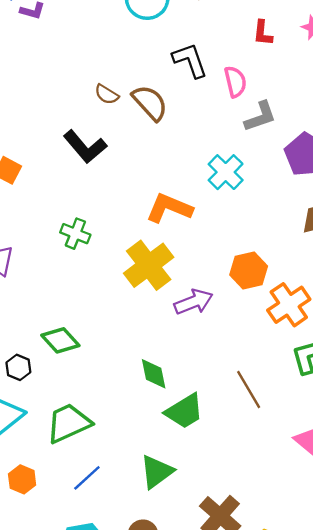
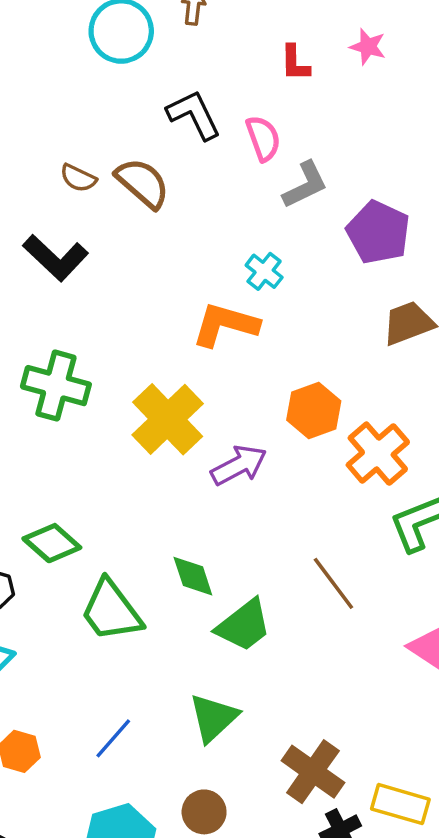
cyan cross: (226, 172) -> (264, 271), size x0.7
orange L-shape: (169, 208) -> (225, 325), moved
green cross: (75, 234) -> (56, 386), size x1.5
green trapezoid: (69, 423) -> (111, 611), moved, turned -96

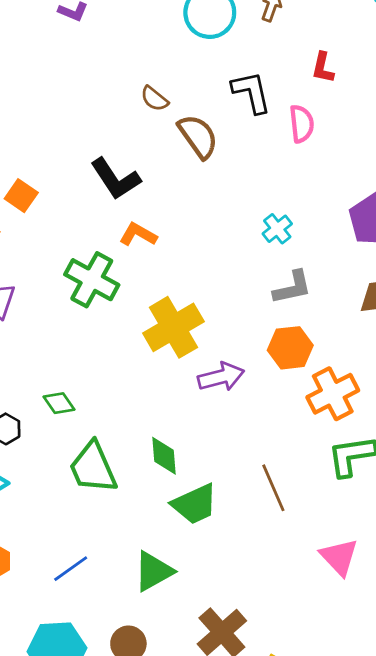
red L-shape: (295, 63) -> (323, 68), moved
brown semicircle: (78, 178) -> (154, 99), moved
gray L-shape: (305, 185) -> (292, 287), moved
orange L-shape: (225, 325) -> (138, 234), moved, size x0.7
green diamond: (52, 543) -> (59, 403), size x0.7

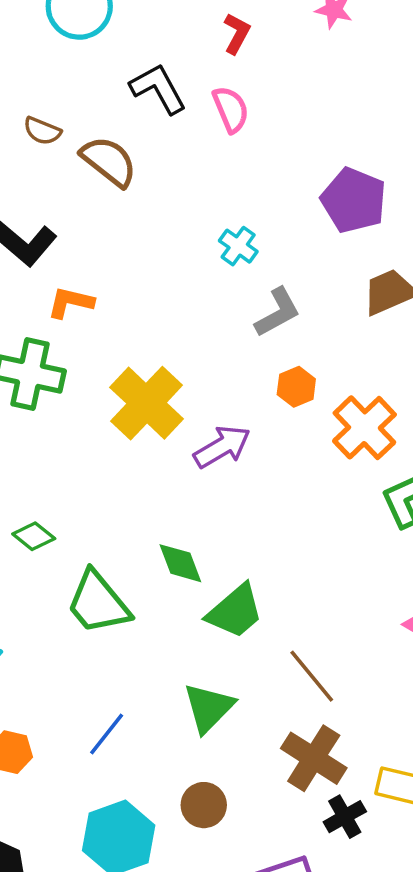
red L-shape: (323, 68) -> (237, 33), turned -148
orange hexagon: (290, 348) -> (296, 387), size x0.7
brown line: (273, 488) -> (312, 676), moved

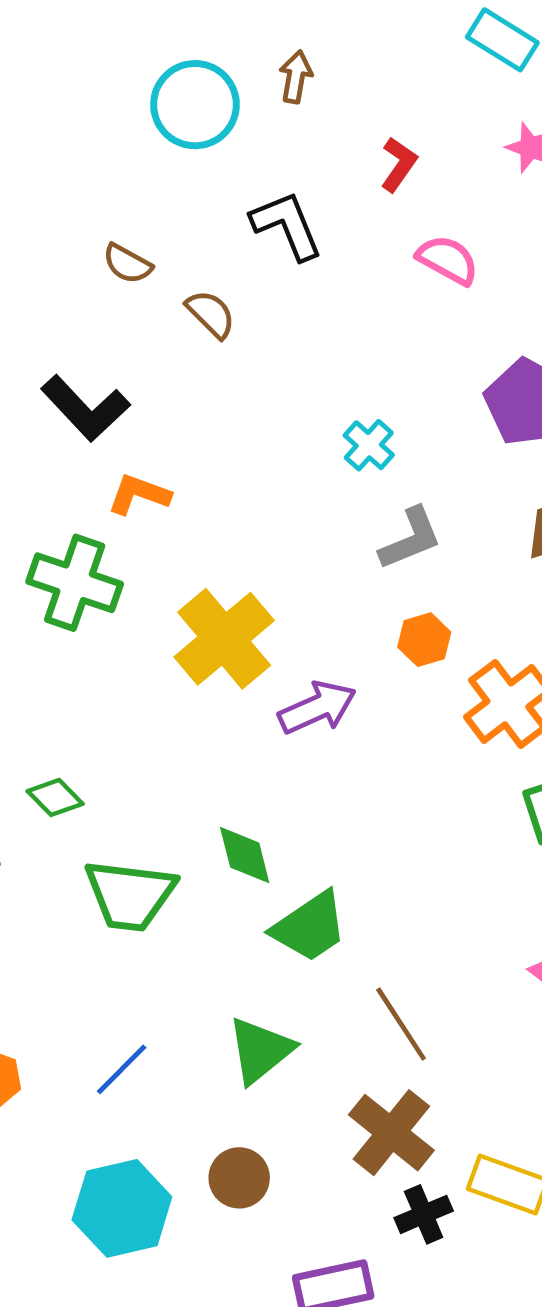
pink semicircle: (231, 109) -> (448, 260), moved, turned -45
brown semicircle: (109, 161) -> (211, 314), size x0.7
green trapezoid: (98, 603) -> (130, 895), turned -50

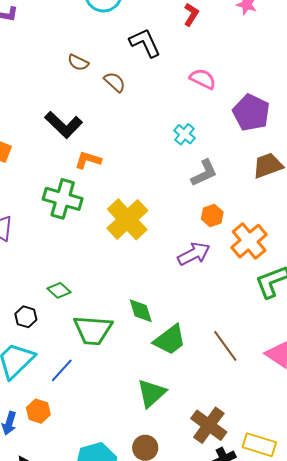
pink semicircle: (448, 260) -> (203, 79), moved
purple arrow: (317, 708) -> (194, 254), moved
brown line: (401, 1024) -> (225, 346), moved
blue line: (122, 1069) -> (62, 370), moved

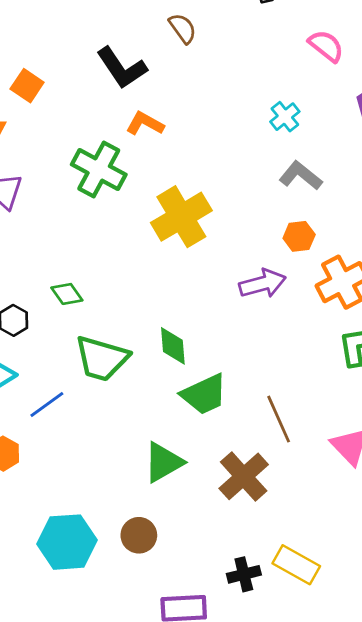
brown semicircle: (115, 82) -> (183, 28), moved
gray L-shape: (204, 173) -> (301, 176), turned -128
brown cross: (209, 425) -> (244, 476), moved

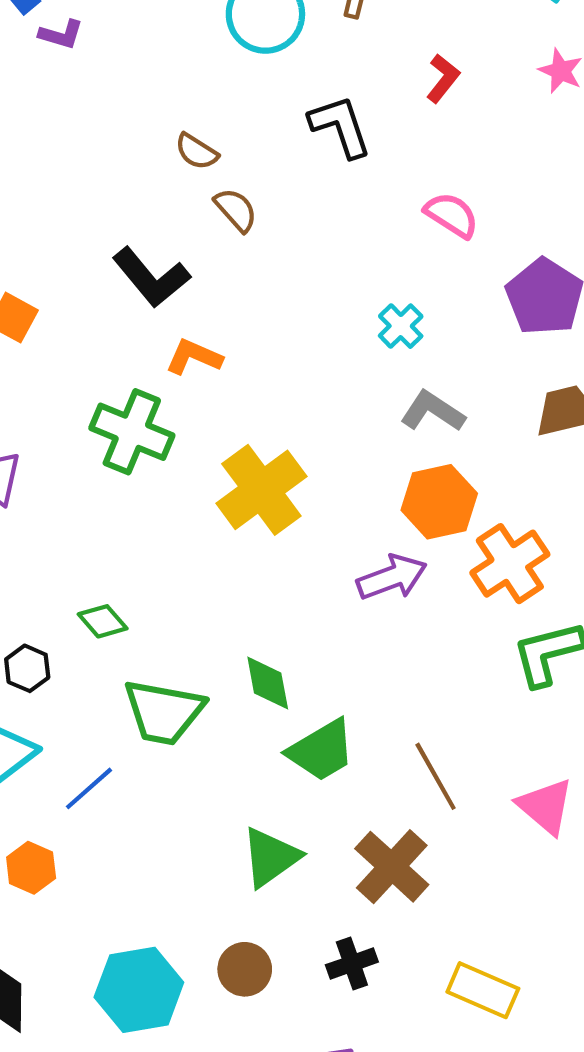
orange hexagon: (299, 236) -> (439, 502), size x1.6
black cross: (244, 574) -> (352, 963), moved

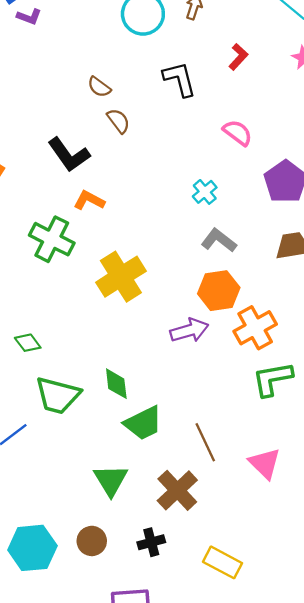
green triangle: (271, 857) -> (111, 480), turned -30

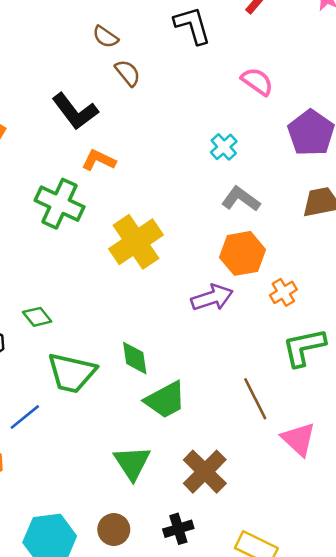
orange cross: (255, 328) -> (283, 292), size x0.6
brown line: (205, 442) -> (255, 399), moved

